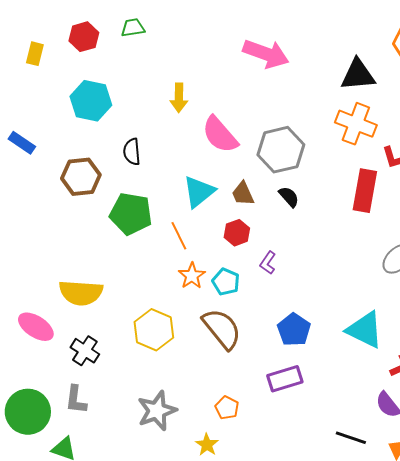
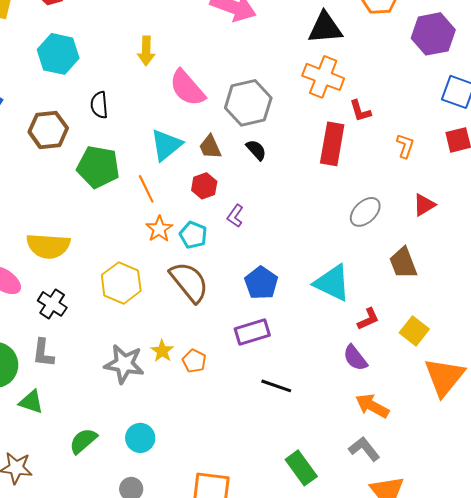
gray star: (157, 411) -> (124, 364), turned 30
black line: (351, 438) -> (276, 386), moved
yellow star: (207, 445) -> (162, 351), moved

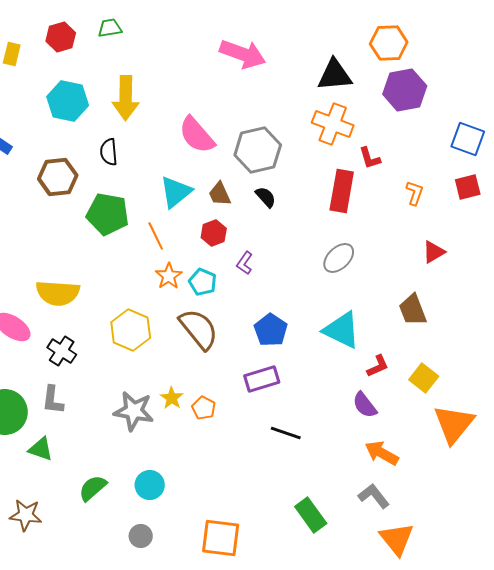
purple hexagon: (433, 34) -> (405, 90), moved
yellow arrow: (146, 51) -> (126, 98), moved, size x1.5
gray ellipse: (365, 212) -> (339, 258), moved

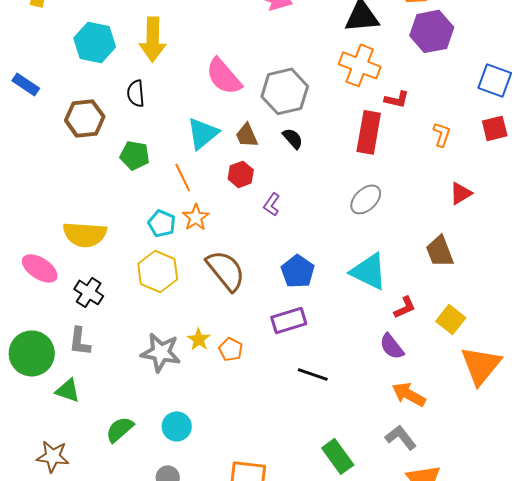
red L-shape: (370, 158) -> (397, 99), turned -60
green pentagon: (108, 214) -> (135, 155), size x0.7
cyan pentagon: (203, 282) -> (162, 223), moved

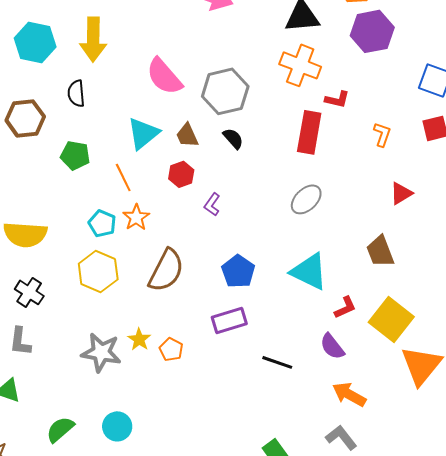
brown semicircle: (226, 270) -> (166, 270), turned 66
yellow square: (451, 319) -> (391, 319), size x1.5
black line: (313, 374) -> (277, 362), moved

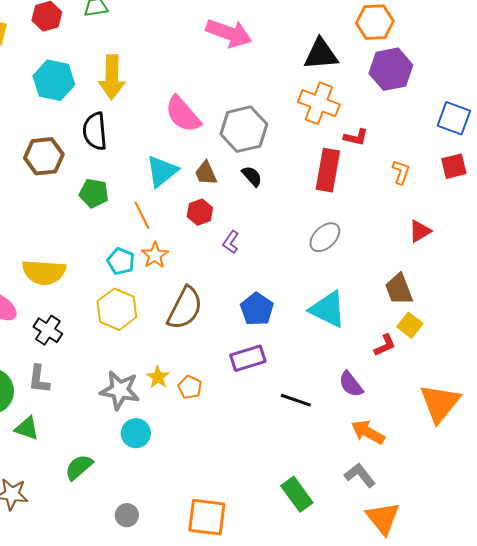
black semicircle: (76, 93) -> (95, 131), size x1.4
red L-shape: (345, 307) -> (385, 345), moved
yellow square: (391, 319) -> (410, 325), moved, size x0.6
cyan circle: (117, 426) -> (136, 433), moved

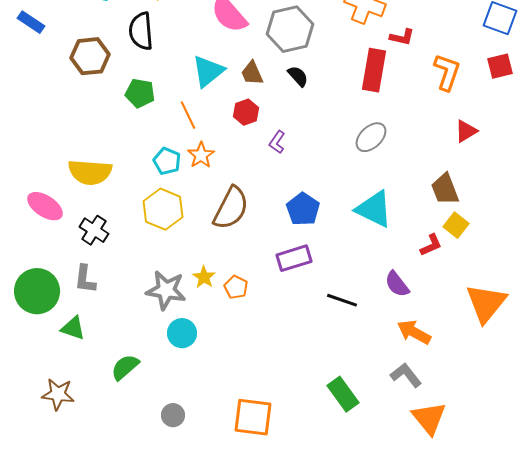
orange L-shape: (401, 172) -> (447, 72), size x1.5

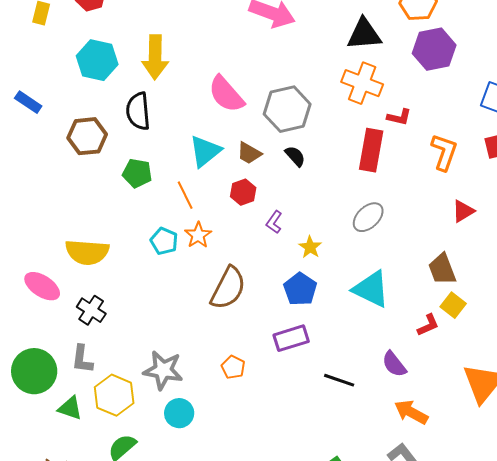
brown trapezoid: (252, 73) -> (249, 153), turned -36
yellow hexagon: (163, 209) -> (114, 395), moved
yellow star: (204, 277) -> (310, 247), moved

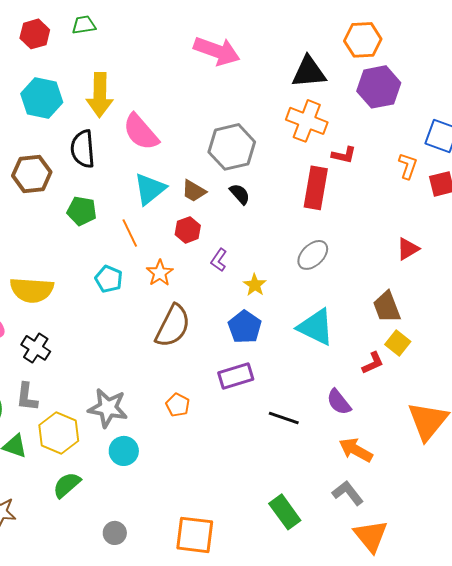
pink semicircle: (226, 94) -> (141, 132), moved
orange L-shape: (444, 152) -> (408, 166), moved, size x0.7
orange star: (198, 235) -> (160, 273), moved

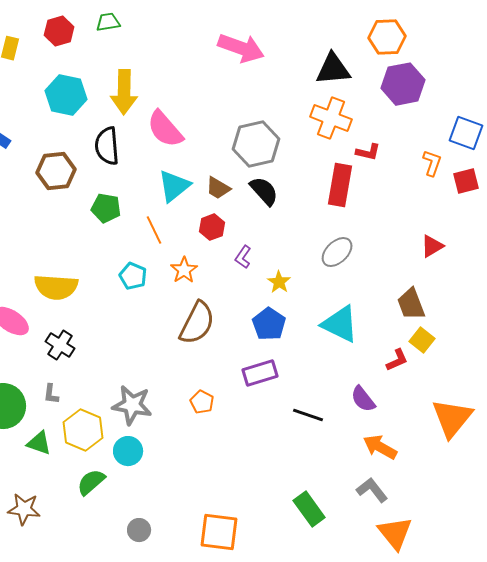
black semicircle: (240, 194) -> (264, 191), size x1.4
gray L-shape: (27, 397) -> (51, 394), size x0.7
cyan circle: (124, 451) -> (128, 451), moved

